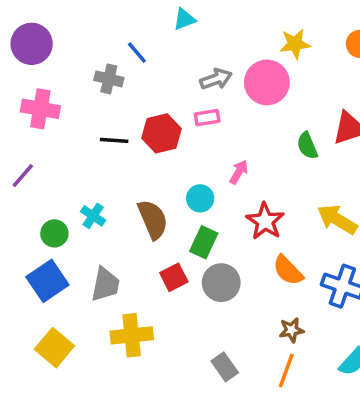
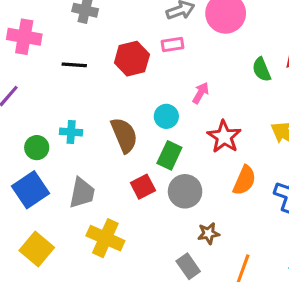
black line: (114, 140) -> (74, 65), moved
cyan cross: (93, 216) -> (71, 132), turned -30
orange semicircle: (288, 270) -> (244, 180), turned -112
brown star: (291, 330) -> (208, 233), moved
yellow cross: (132, 335) -> (105, 238), turned 30

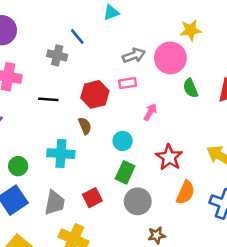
green semicircle: (262, 70) -> (191, 88), moved
pink arrow: (201, 93) -> (150, 112), moved
cyan cross: (71, 132) -> (61, 154), moved, size x1.5
brown semicircle: (124, 135) -> (85, 126), moved, size x0.6
red square: (143, 187) -> (92, 198), moved

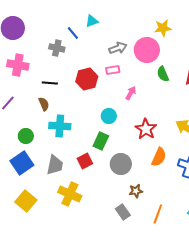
cyan triangle: (111, 13) -> (92, 21), moved
brown semicircle: (85, 126) -> (44, 104), moved
green rectangle: (125, 172) -> (101, 141), moved

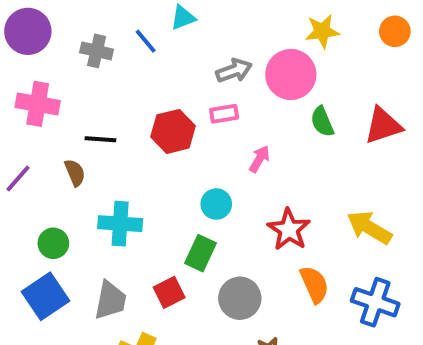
gray cross: (57, 48) -> (97, 51), moved
brown semicircle: (44, 104) -> (75, 173), moved
orange semicircle: (159, 157) -> (314, 284), turned -48

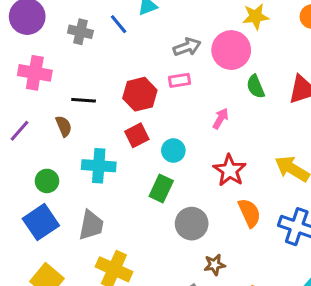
pink arrow: (259, 159) -> (221, 119), moved
red square: (169, 292) -> (137, 135), moved

